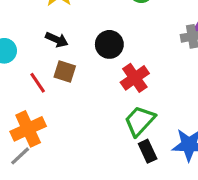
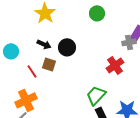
black circle: (109, 44) -> (67, 47), moved
red cross: (135, 78) -> (115, 65), moved

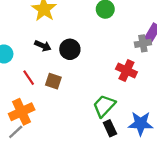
brown square: (49, 64) -> (53, 81), moved
red cross: (115, 65) -> (126, 70), turned -30

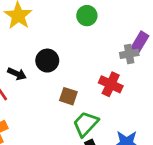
black arrow: (43, 46) -> (17, 74), moved
brown square: (53, 81) -> (68, 96), moved

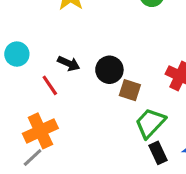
black circle: (47, 61) -> (109, 70), moved

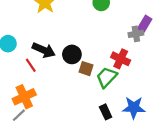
black arrow: (69, 63) -> (44, 50), size x1.5
green trapezoid: (150, 123) -> (107, 77), moved

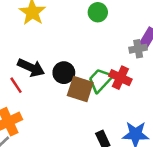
brown square: (86, 69) -> (80, 89), size x1.5
green trapezoid: (107, 77) -> (100, 80), moved

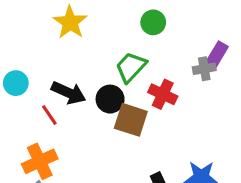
red cross: (120, 78) -> (163, 94), moved
green trapezoid: (100, 80) -> (131, 67), moved

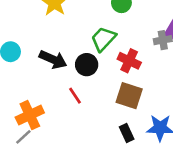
red line: (49, 115) -> (75, 96), moved
brown square: (131, 120) -> (129, 96), moved

